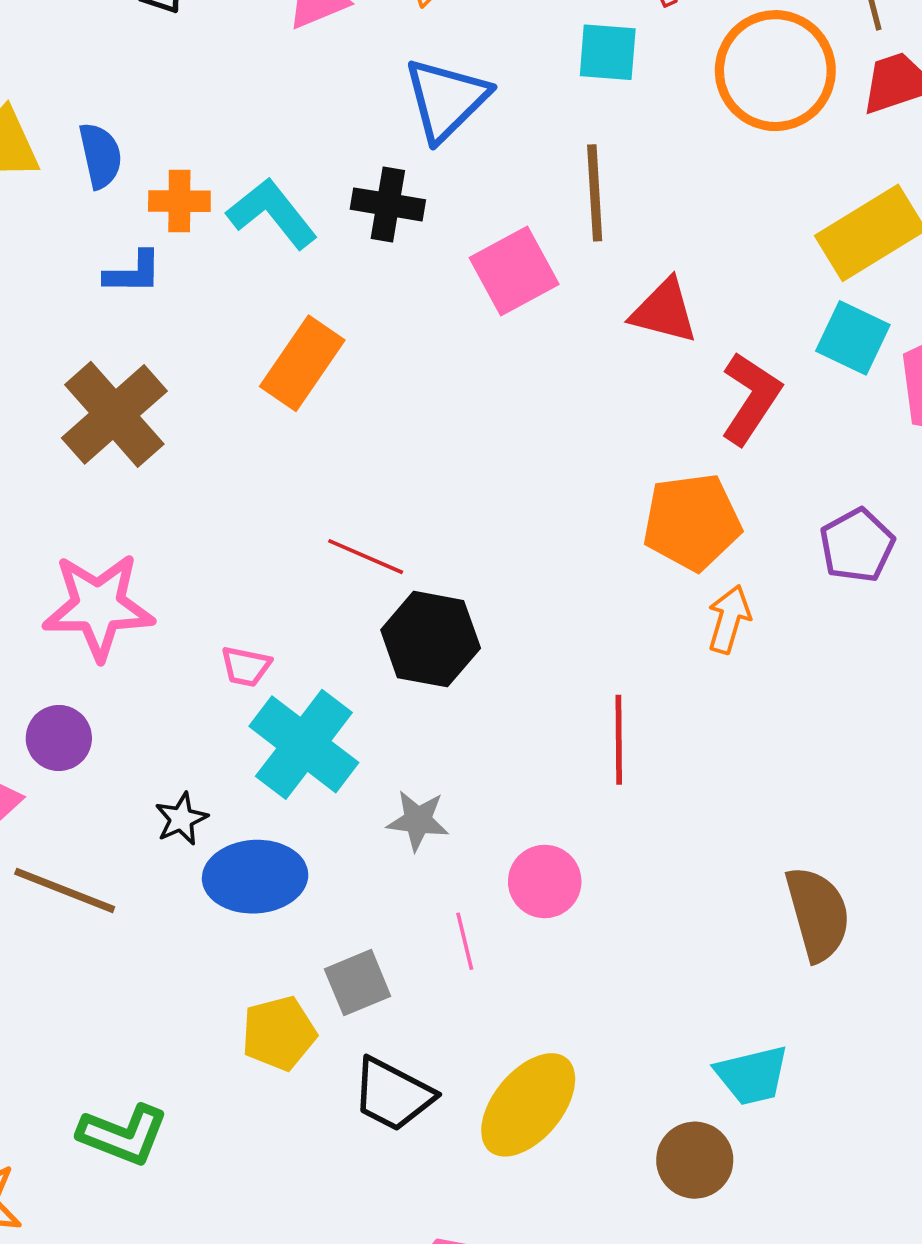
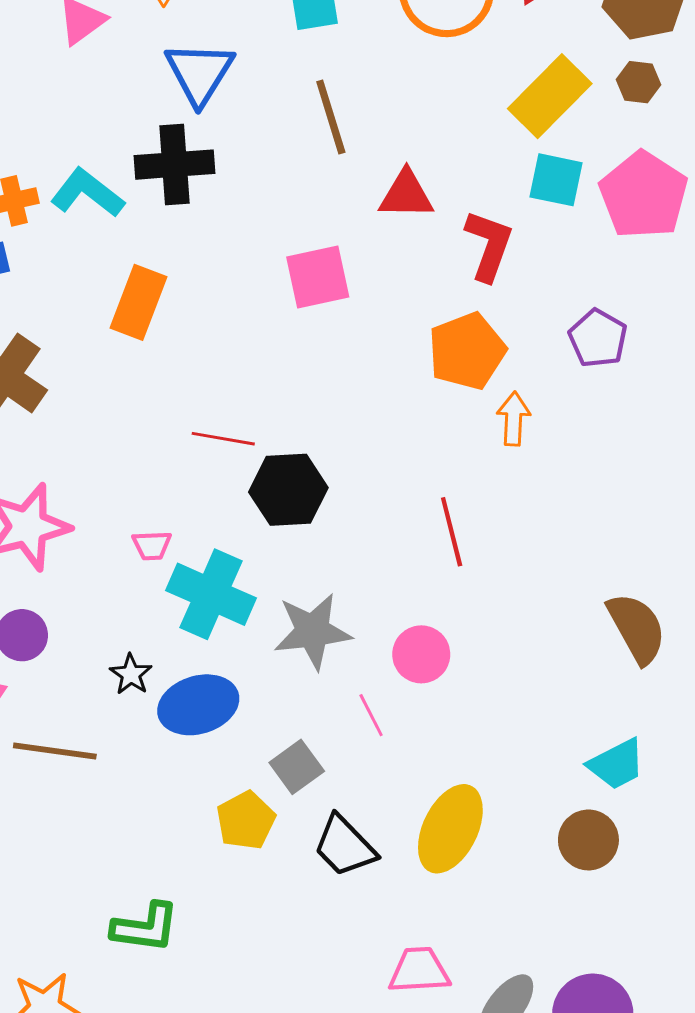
black cross: (388, 204) -> (174, 165), size x1.4
pink square: (514, 271) -> (318, 277), moved, turned 30
gray star: (418, 820) -> (313, 631), size x1.6
black trapezoid: (393, 1094) -> (345, 846), turned 32

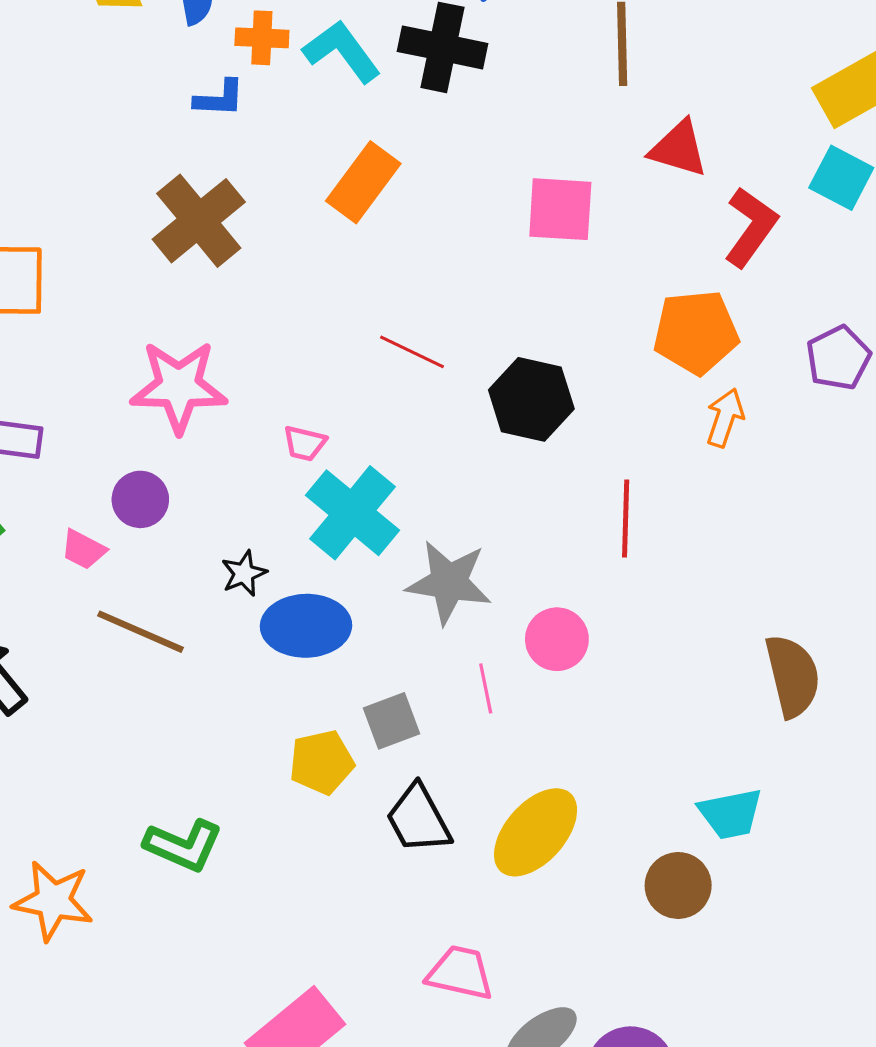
black hexagon: (288, 490) -> (531, 399), moved

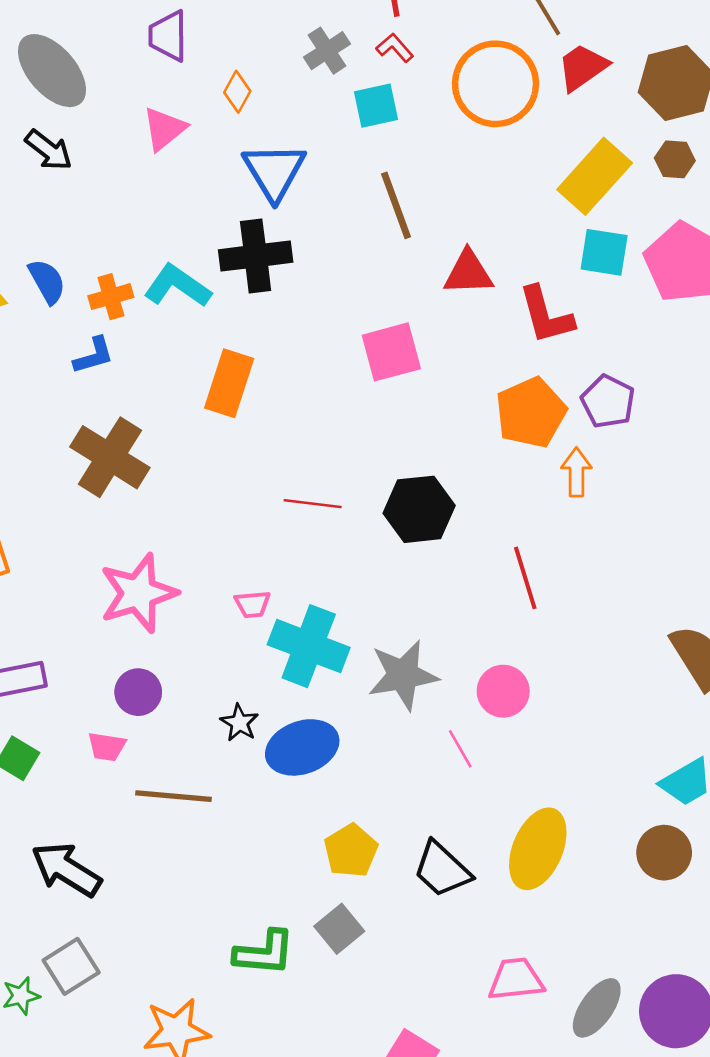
red L-shape: (751, 227) -> (546, 315), turned 148
purple pentagon: (838, 358) -> (608, 402), moved
gray square: (392, 721) -> (339, 929), moved

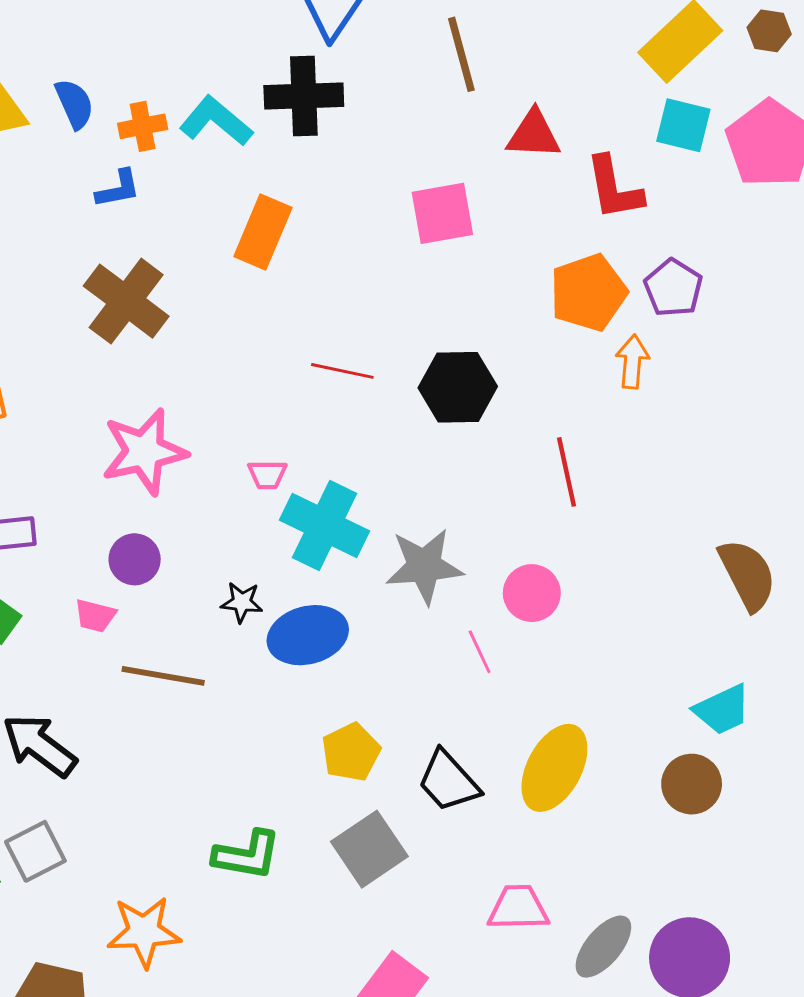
black star: (239, 723) -> (242, 602), turned -30
gray square: (339, 929) -> (369, 849), moved, size x1.4

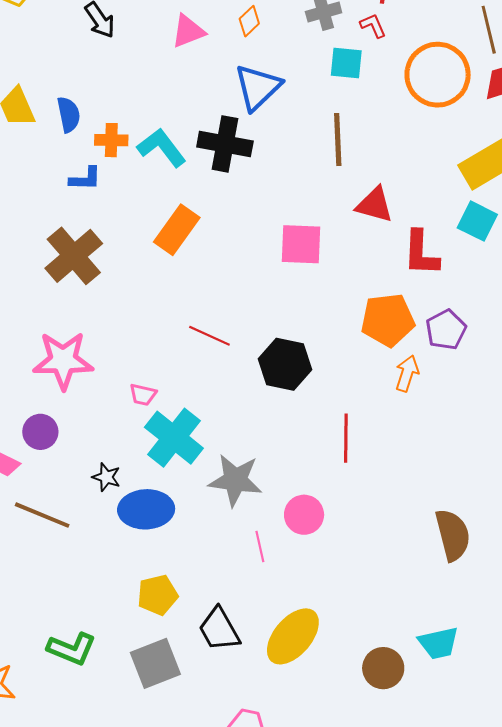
cyan trapezoid: (722, 710) -> (439, 643), moved

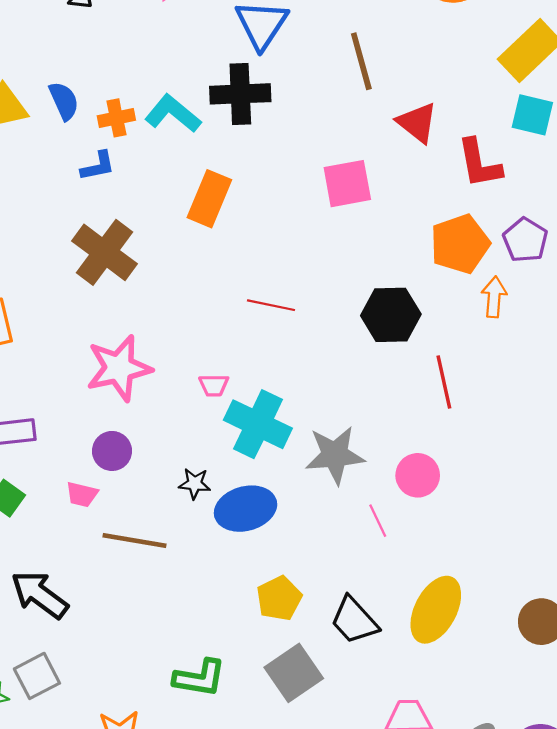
red triangle: (375, 205) -> (417, 123), turned 36
black hexagon: (285, 364) -> (391, 315), moved

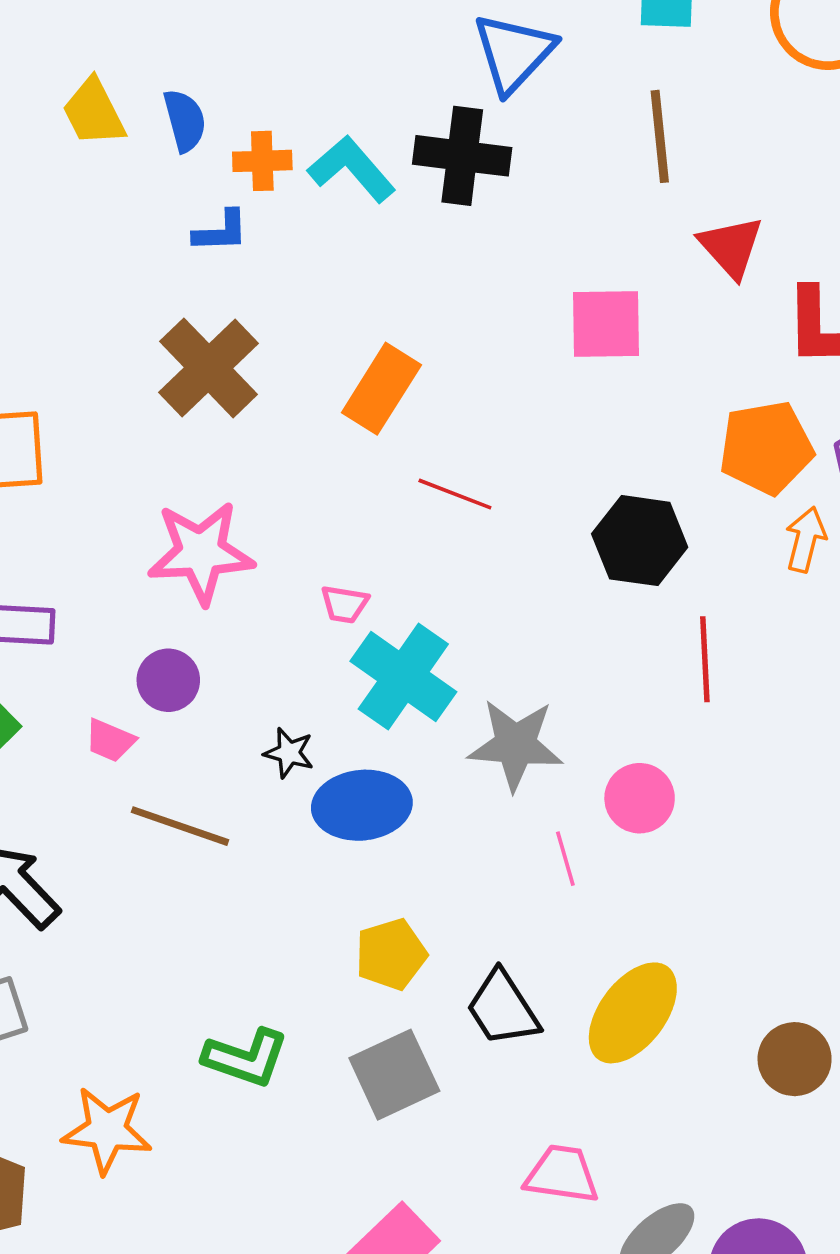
orange rectangle: (209, 199) -> (381, 389), moved

